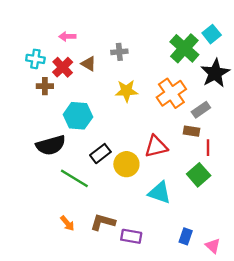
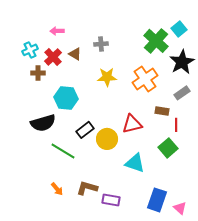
cyan cross: (35, 59) -> (30, 50), turned -35
gray rectangle: (201, 110) -> (182, 93), moved
blue rectangle: (186, 236) -> (157, 200), size x1.6

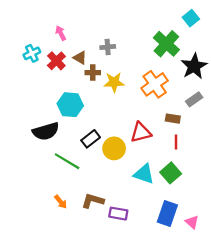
cyan square: (179, 29) -> (191, 18), moved
pink arrow: (57, 31) -> (61, 33), turned 64
brown cross: (38, 73) -> (93, 73), moved
red line: (176, 125) -> (176, 142), moved
green square: (168, 148) -> (171, 173), moved

